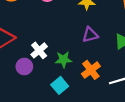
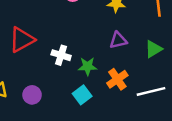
white cross: (39, 50) -> (61, 55), turned -35
purple circle: (24, 67) -> (32, 95), moved

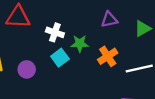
red triangle: (22, 40) -> (18, 17), turned 30
cyan square: (82, 95) -> (60, 58), moved

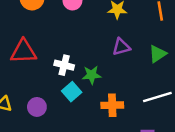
orange cross: (108, 56) -> (112, 105), moved, turned 36

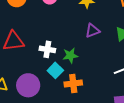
orange cross: (112, 105) -> (73, 84), moved
purple circle: (37, 107) -> (28, 85), size x1.5

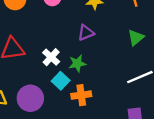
purple triangle: (92, 31) -> (86, 33), moved
white cross: (47, 49) -> (51, 57), turned 35

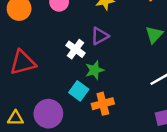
white cross: (51, 57) -> (75, 49), moved

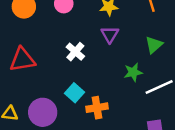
purple triangle: (100, 36) -> (110, 34), moved, turned -36
green star: (94, 70) -> (133, 72), moved

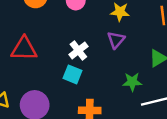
cyan square: (75, 93) -> (72, 74), moved, turned -30

